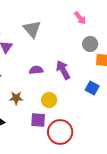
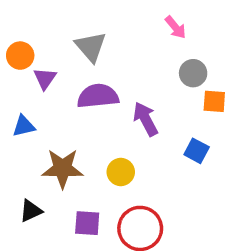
purple semicircle: (36, 70) -> (98, 96), moved, size x1.6
brown star: (16, 98) -> (63, 168), size x1.6
purple square: (38, 120) -> (87, 223), moved

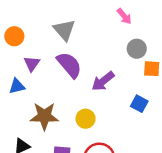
purple triangle: (45, 78) -> (32, 64), moved
purple semicircle: (98, 96) -> (69, 65), turned 56
purple arrow: (145, 119) -> (103, 81), turned -100

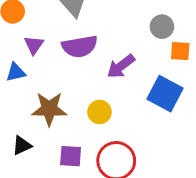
purple semicircle: (69, 65) -> (80, 46), turned 120
blue square: (139, 104) -> (165, 94), size x1.6

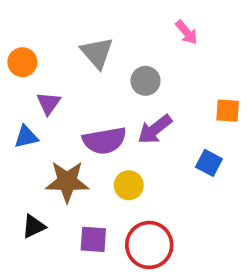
gray circle: (162, 27) -> (146, 81), moved
purple semicircle: (80, 46) -> (104, 141), moved
blue square: (165, 94) -> (209, 163), size x0.6

